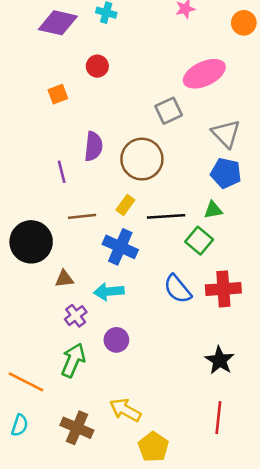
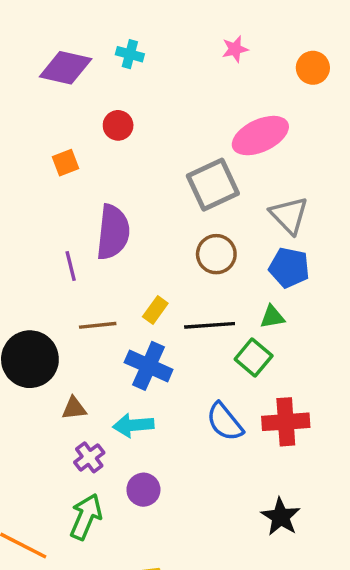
gray square: (169, 111) -> (213, 185), size x1.4
purple semicircle: (94, 146) -> (113, 232), size x1.4
brown circle: (142, 159) -> (216, 254), moved, size x0.7

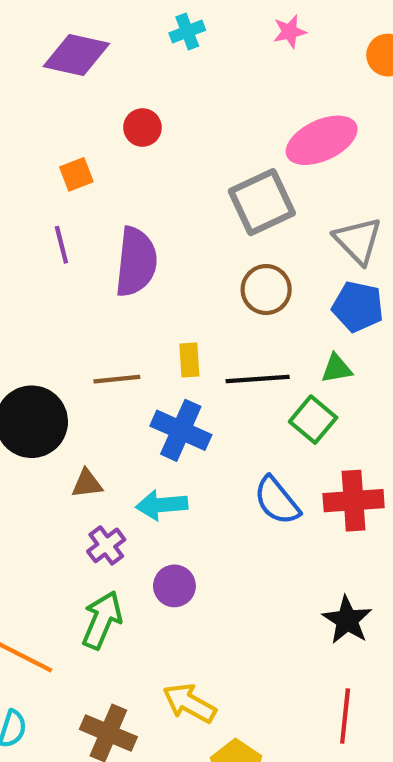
cyan cross: (130, 54) -> (187, 32), moved, turned -36
purple line: (71, 266) -> (61, 245), moved
yellow rectangle: (155, 310) -> (189, 360), turned -40

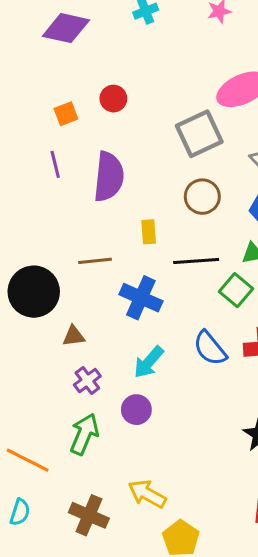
red circle: (142, 128) -> (113, 99), moved
yellow rectangle: (189, 360) -> (149, 232), moved
cyan arrow: (162, 505) -> (149, 362), moved, turned -44

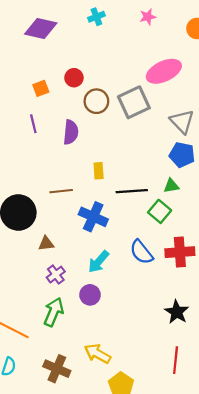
purple semicircle: (109, 177) -> (71, 132), size x0.7
brown circle: (202, 197) -> (96, 101), moved

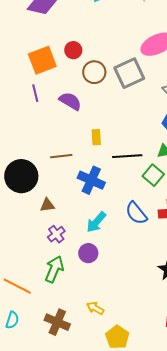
orange square: (41, 88) -> (42, 60), size x1.8
purple semicircle: (71, 132) -> (70, 101), turned -65
yellow arrow: (97, 354) -> (95, 308), size x0.7

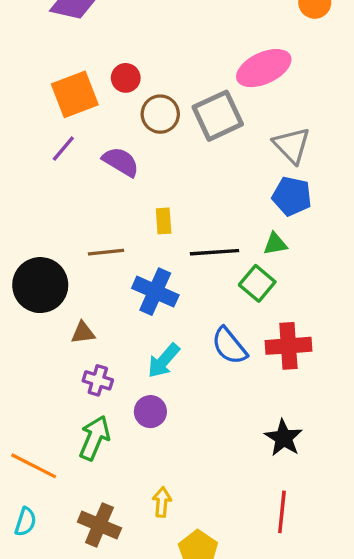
purple line: (35, 93) -> (63, 149), turned 54
purple cross: (56, 234) -> (98, 380), turned -36
yellow arrow: (95, 308) -> (162, 502), turned 66

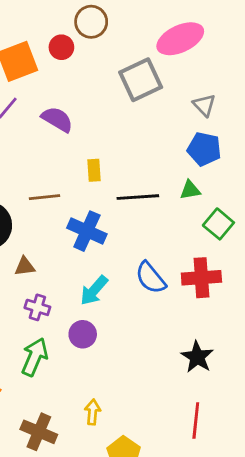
brown circle: (160, 114) -> (91, 22), moved
gray triangle: (292, 145) -> (204, 105), size x0.7
green square: (257, 283) -> (218, 224), moved

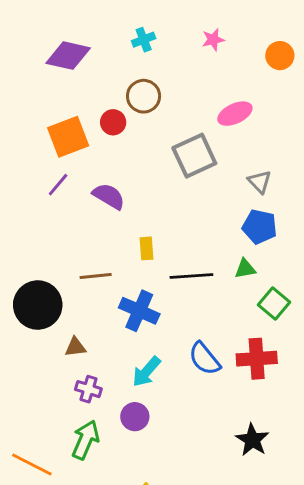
pink ellipse: (180, 39) -> (235, 114), size x0.7

